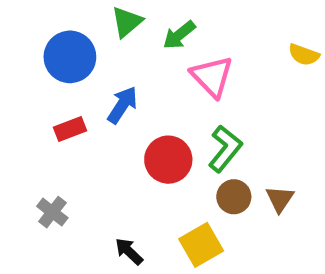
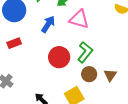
pink triangle: (212, 77) -> (79, 19), turned -30
blue arrow: (122, 105) -> (48, 24), moved

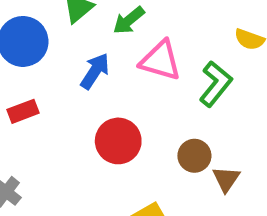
green L-shape: (85, 52) -> (216, 84), moved
brown circle: (89, 74) -> (194, 156), moved

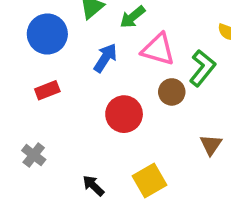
brown circle: (194, 156) -> (172, 92), moved

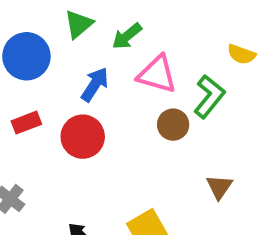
red circle: (124, 114) -> (83, 137), moved

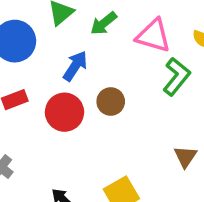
pink triangle: (157, 74) -> (153, 36), moved
brown circle: (173, 125) -> (111, 101), moved

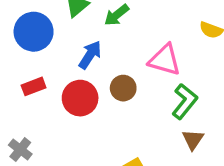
pink triangle: (153, 36) -> (165, 60), moved
green L-shape: (176, 77) -> (185, 101), moved

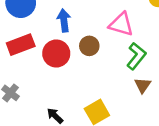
blue arrow: (90, 55) -> (64, 20), turned -40
red rectangle: (34, 86) -> (21, 45), size x1.5

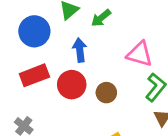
brown circle: (89, 46) -> (106, 93), moved

